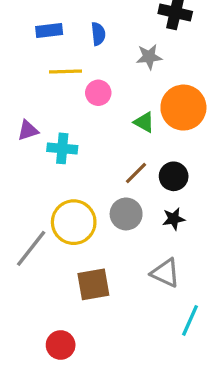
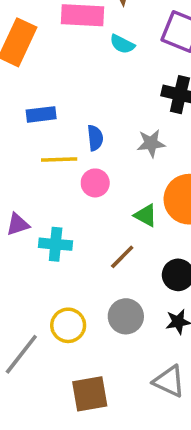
blue semicircle: (98, 34) -> (95, 138), moved
brown line: (136, 173) -> (122, 257), moved
yellow circle: (74, 222) -> (68, 325), size x0.7

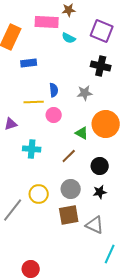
blue rectangle: (41, 114) -> (29, 63), moved
purple triangle: (18, 224) -> (11, 124), moved
brown square: (90, 394) -> (69, 215), moved

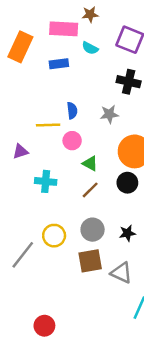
blue rectangle: (29, 63) -> (59, 64), moved
green triangle: (82, 133) -> (90, 163), moved
black circle: (100, 166) -> (127, 183), moved

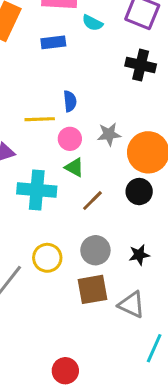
gray star: (109, 114) -> (109, 134), moved
green triangle: (90, 163) -> (74, 167), moved
cyan cross: (46, 181) -> (37, 190), size x1.4
red circle: (44, 326) -> (65, 371), moved

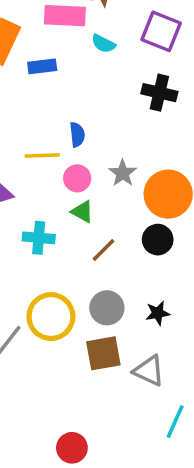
blue rectangle: (53, 42) -> (42, 66), moved
gray star: (109, 134) -> (123, 173), turned -30
cyan cross: (37, 190) -> (39, 238), size x0.7
yellow circle: (47, 258) -> (51, 317), size x1.4

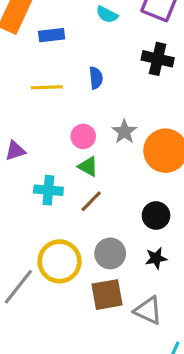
blue semicircle: (77, 135) -> (96, 78), moved
yellow line: (42, 156) -> (47, 87), moved
black circle: (158, 240) -> (156, 215), moved
brown line: (103, 250) -> (91, 201), moved

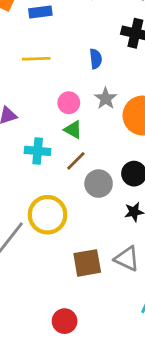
blue semicircle: (96, 78) -> (96, 59), moved
gray circle: (110, 253) -> (99, 184), moved
brown square: (107, 295) -> (87, 263), moved

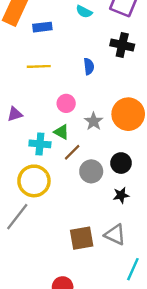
gray star: (106, 98) -> (94, 121), moved
green triangle: (73, 130) -> (61, 132), moved
yellow circle: (48, 215) -> (34, 181), moved

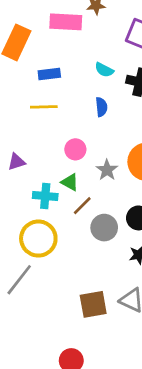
cyan semicircle: (84, 12) -> (104, 70), moved
blue rectangle: (42, 27) -> (49, 74), moved

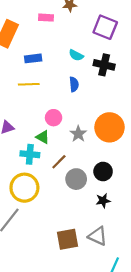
pink rectangle: (66, 22) -> (46, 18), size x0.6
green triangle: (70, 182) -> (43, 137), moved

